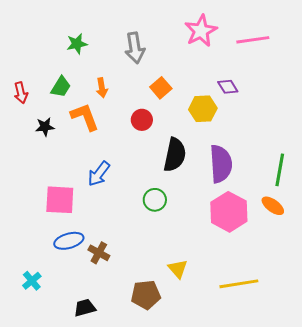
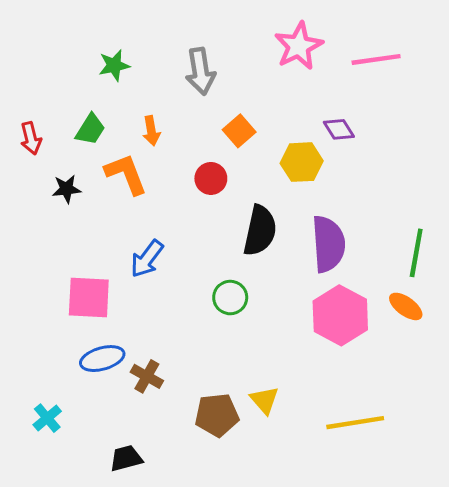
brown pentagon: (146, 295) -> (217, 415), moved

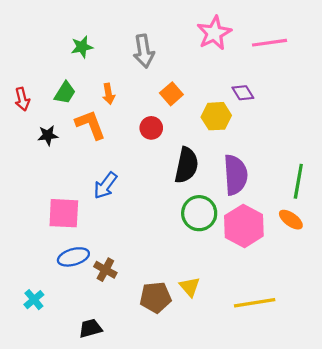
green circle: (230, 298) -> (199, 213), moved, size x1.4

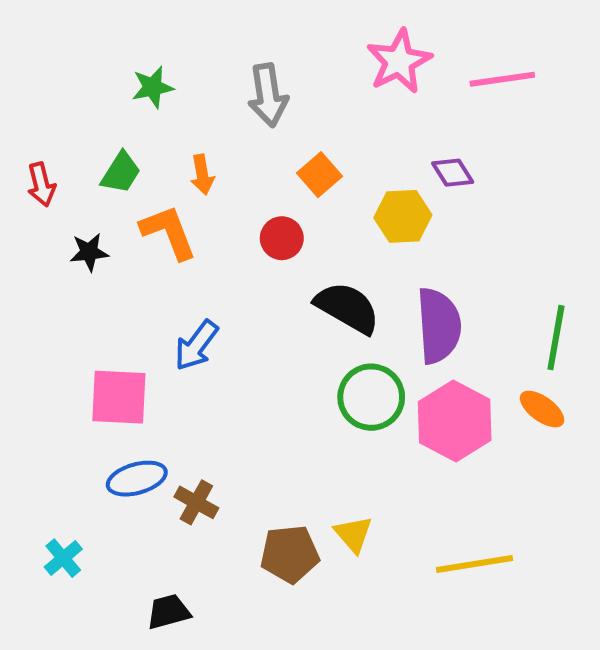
black semicircle: (186, 165) -> (347, 308), turned -72

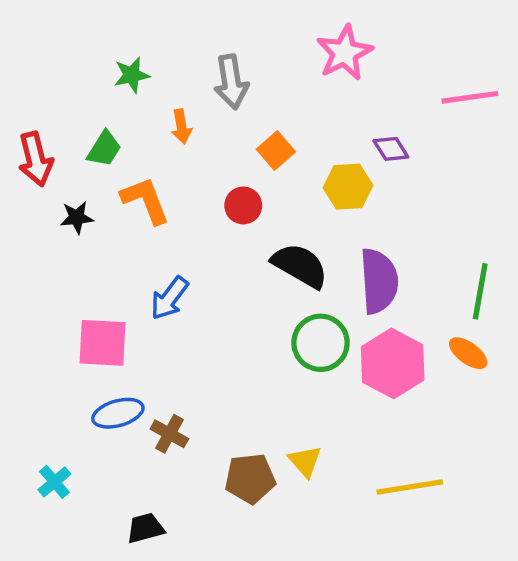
pink line: (502, 79) -> (470, 97), moved
orange arrow: (202, 175) -> (181, 127), moved
red arrow: (41, 185) -> (36, 159), size x1.4

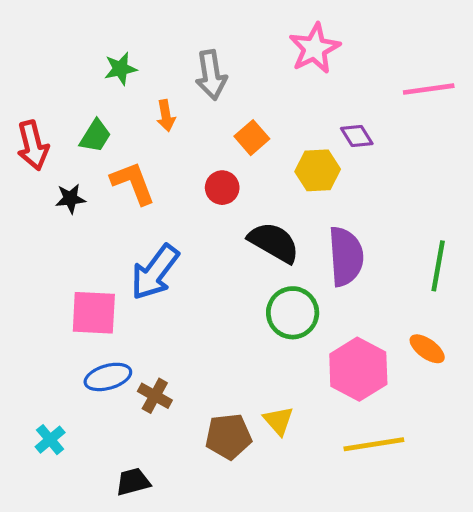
blue arrow: (169, 298) -> (155, 272), size x1.4
orange ellipse: (468, 353) -> (427, 349), moved
pink hexagon: (393, 363) -> (358, 369), moved

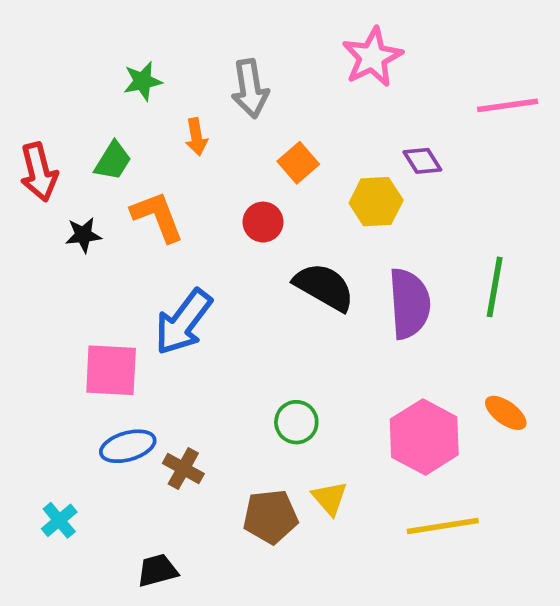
green line: (438, 266) -> (495, 287), moved
green circle: (293, 313) -> (296, 422), moved, size x0.7

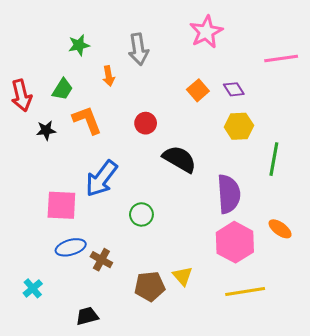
orange square: (298, 163) -> (198, 90), moved
yellow hexagon: (376, 202) -> (239, 126), moved
purple semicircle: (409, 304) -> (229, 194), moved
green circle: (296, 422) -> (141, 214), moved

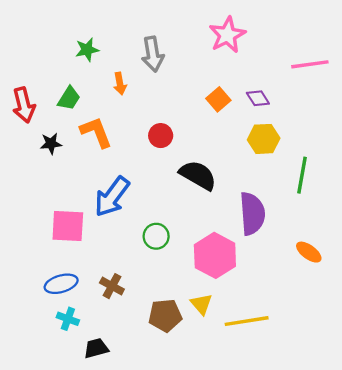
pink hexagon: (235, 242) -> (215, 255), moved
blue ellipse: (71, 247) -> (61, 284), moved
cyan cross: (33, 288) -> (68, 319), moved, turned -30
yellow line: (245, 291) -> (247, 321), moved

